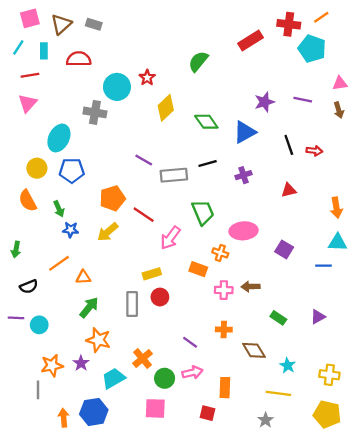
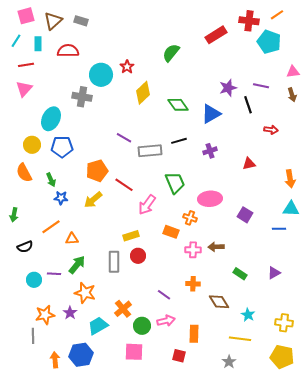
black line: (289, 145) -> (248, 105), moved
purple line: (16, 318) -> (54, 274), moved

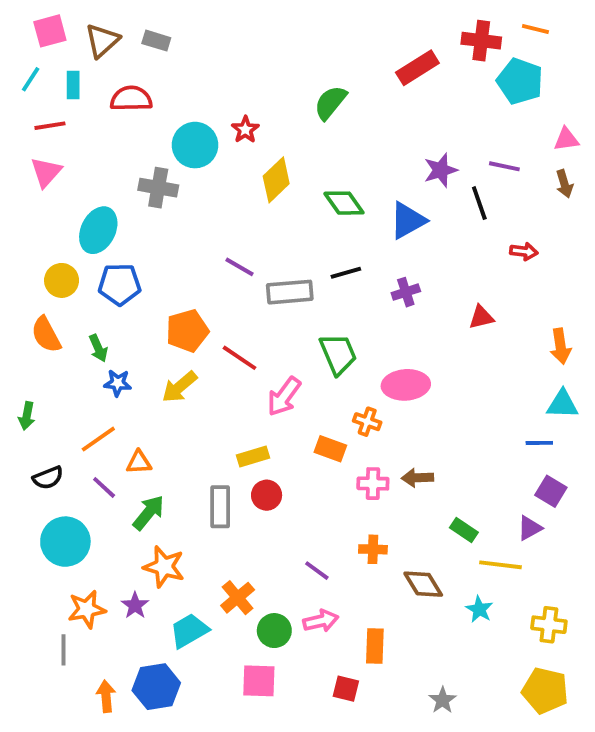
orange line: (277, 15) -> (535, 29), turned 48
purple square: (245, 215) -> (551, 491), moved
purple line: (54, 274) -> (104, 487), moved, turned 40
cyan circle: (34, 280) -> (65, 542), size x1.6
yellow line: (240, 339) -> (501, 565), moved

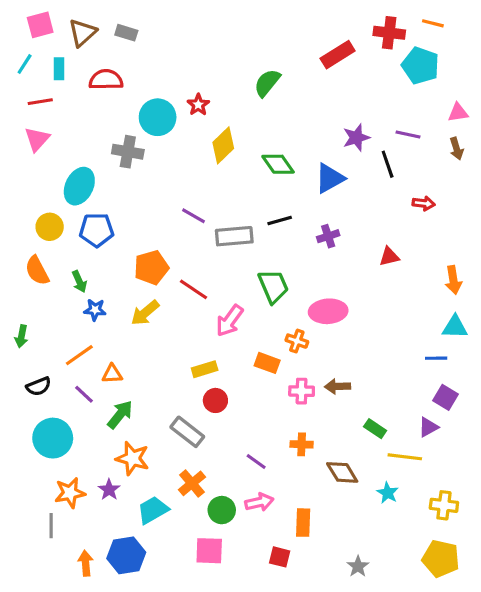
gray rectangle: (220, 507) -> (187, 432), moved, turned -52

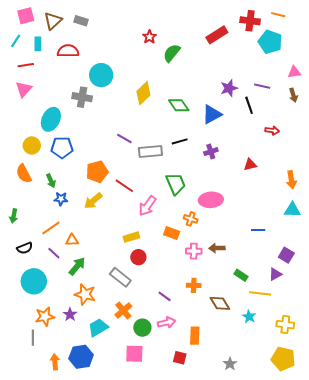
red star: (198, 105) -> (149, 37), moved
blue line: (436, 358) -> (258, 230), moved

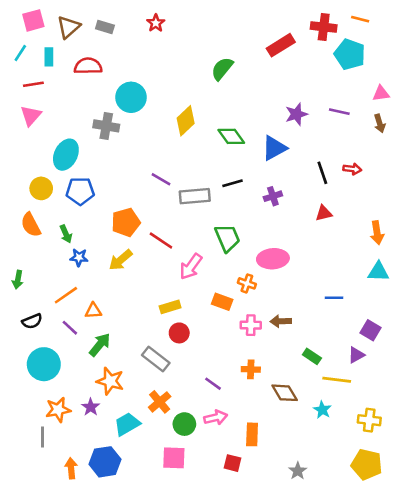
red star: (149, 37) -> (156, 23), moved
black line: (249, 105) -> (322, 173), moved

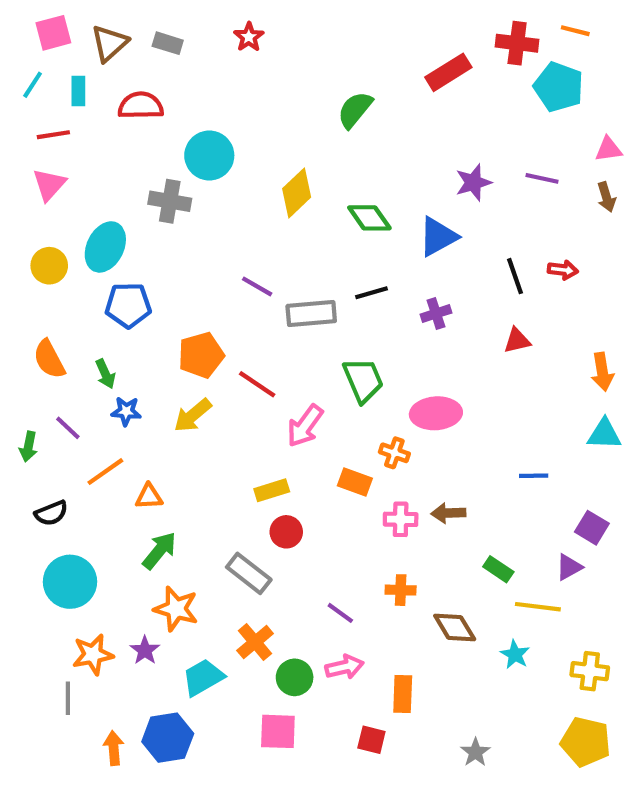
yellow circle: (41, 188) -> (49, 266), moved
purple line: (70, 328) -> (68, 428), moved

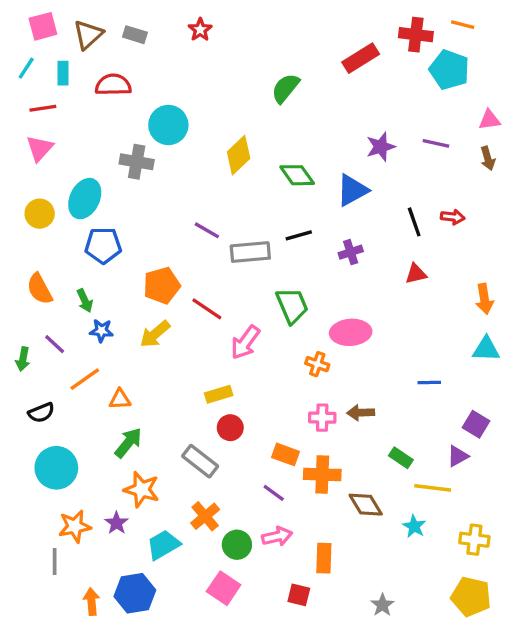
orange rectangle: (355, 482) -> (285, 454), moved
orange cross: (401, 590) -> (322, 474), size x1.5
pink square: (278, 731) -> (224, 588), turned 32

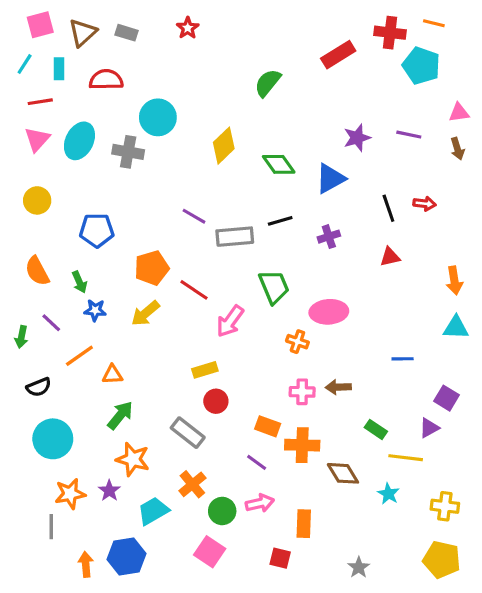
cyan ellipse: (85, 199) -> (79, 141), moved

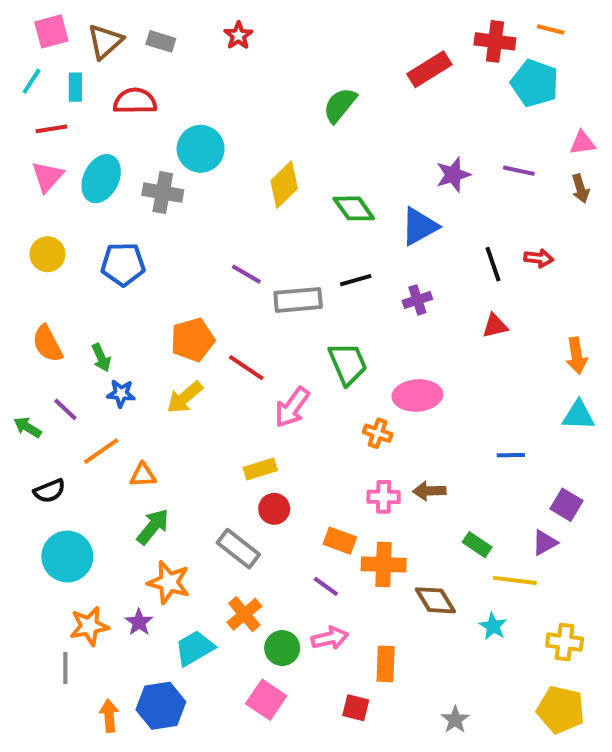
blue pentagon: (97, 230) -> (123, 264), moved
green arrow: (21, 337) -> (28, 427), turned 110

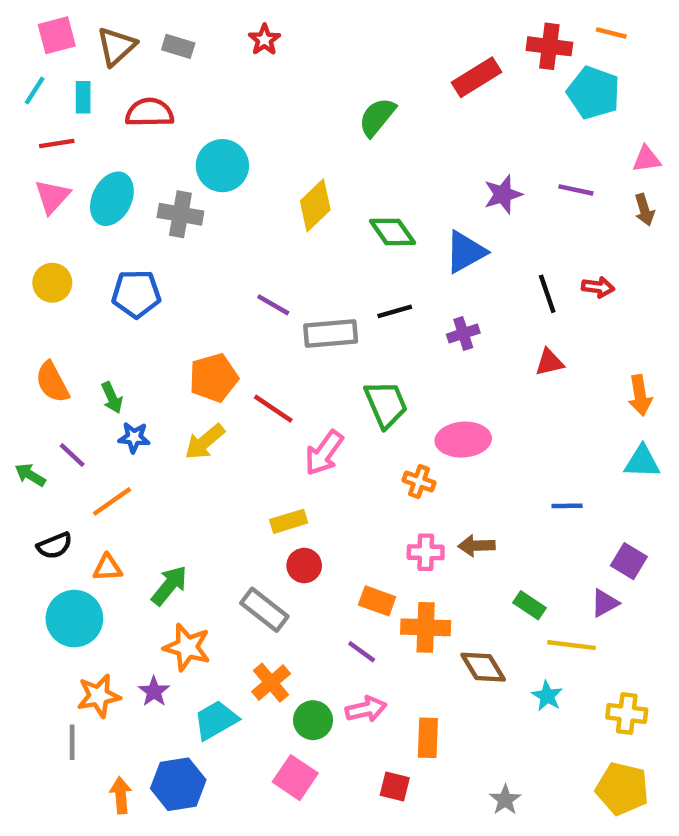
orange triangle: (143, 475) -> (108, 568), moved

